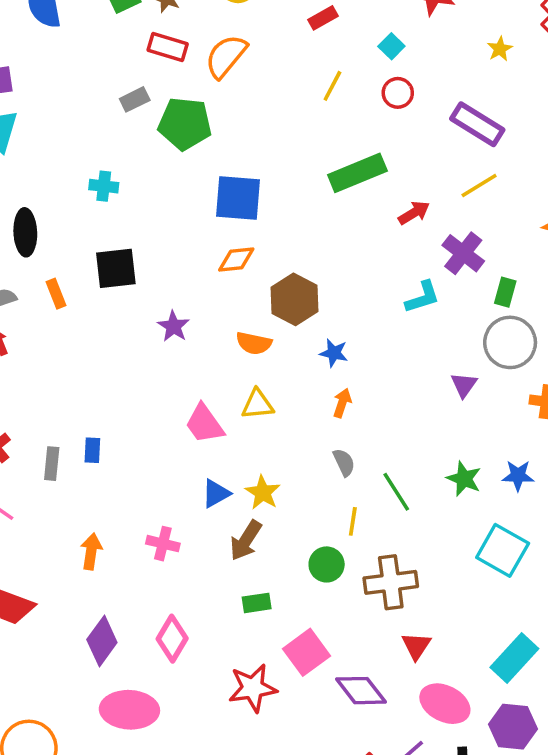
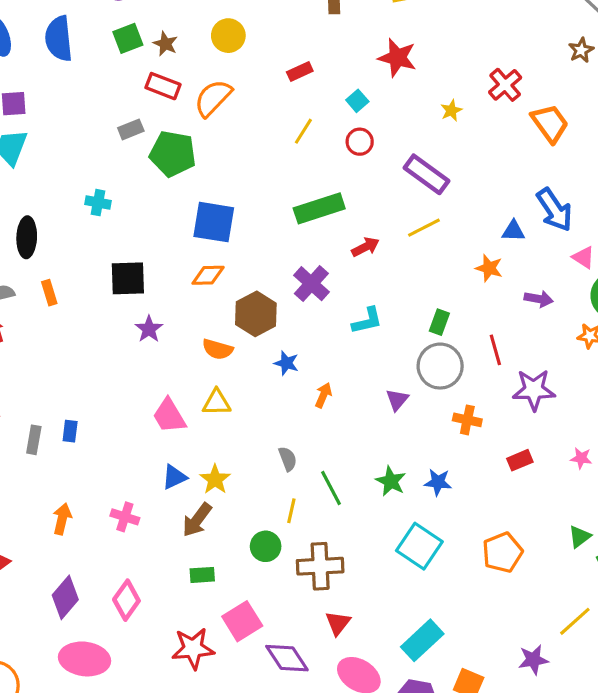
purple cross: (463, 253) -> (311, 284), moved
black square: (116, 268) -> (128, 278), moved
orange arrow: (342, 403) -> (323, 395), moved

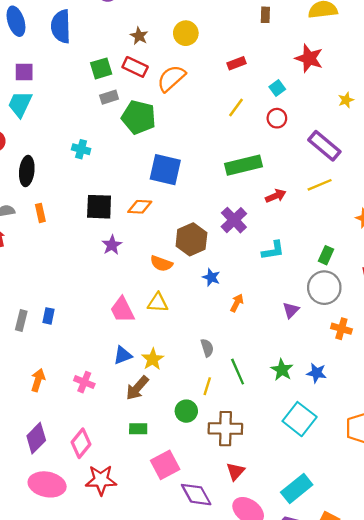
green square: (128, 38) -> (101, 68), moved
orange diamond: (208, 275) -> (140, 207), moved
red star: (193, 648) -> (101, 480), moved

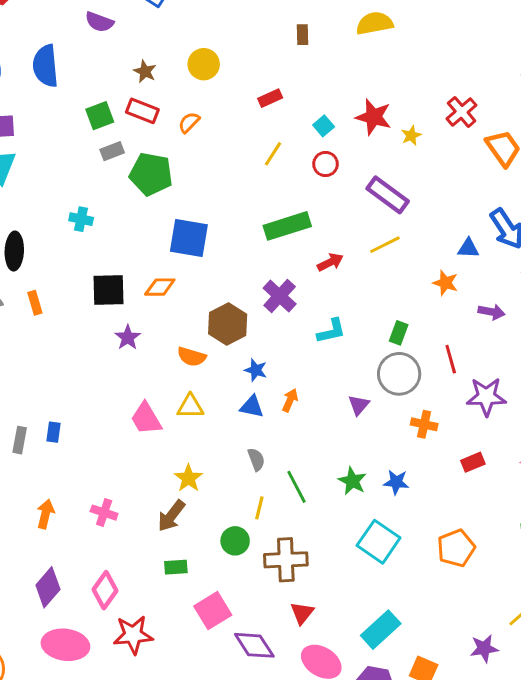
red star: (309, 58) -> (374, 117), moved
orange semicircle: (171, 78) -> (189, 122), size x0.6
blue triangle: (123, 355) -> (252, 407), moved, turned 36

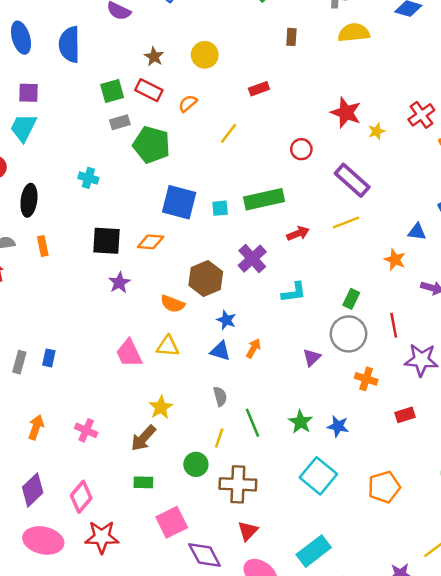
cyan square: (324, 126) -> (220, 208), moved, turned 30
yellow line: (273, 154) -> (229, 133), moved

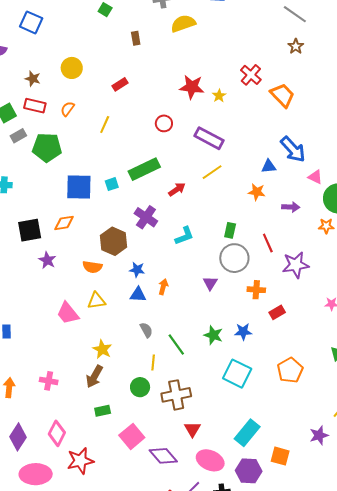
red rectangle: (405, 415) -> (277, 312), moved

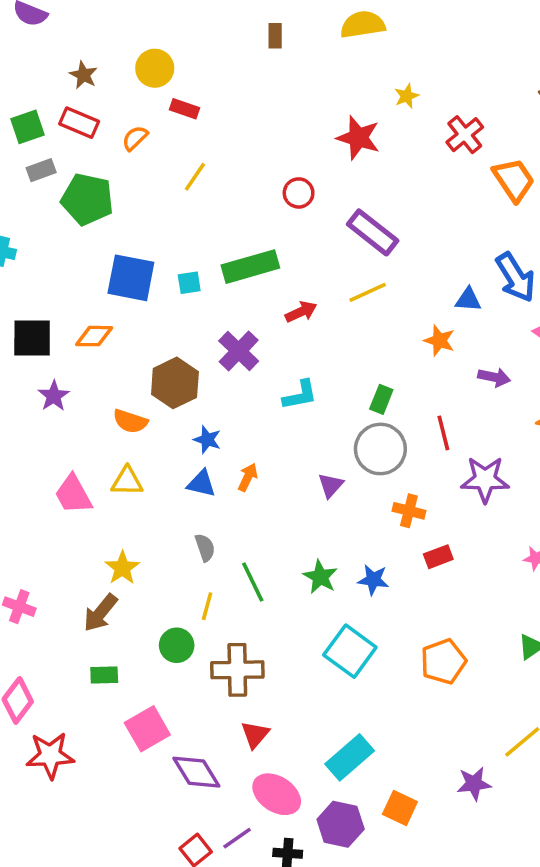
red rectangle: (120, 84) -> (184, 109), moved, turned 42
yellow star: (219, 96) -> (407, 96), moved

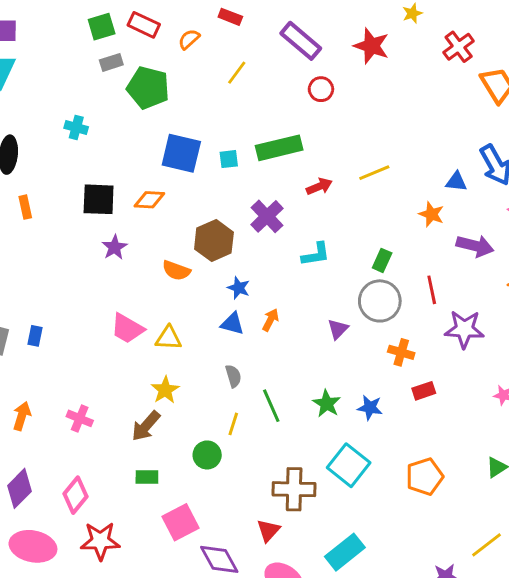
purple rectangle: (373, 232) -> (301, 41), moved
purple arrow: (494, 377) -> (475, 246), size x1.4
yellow triangle: (127, 481) -> (169, 338), moved
pink trapezoid: (73, 494) -> (127, 328), turned -33
brown cross: (237, 670) -> (294, 489), moved

